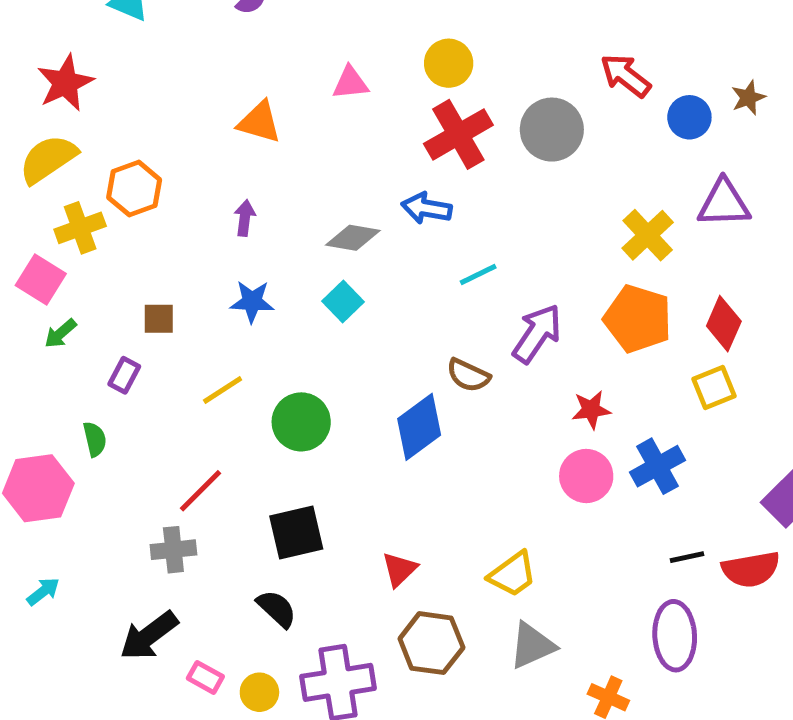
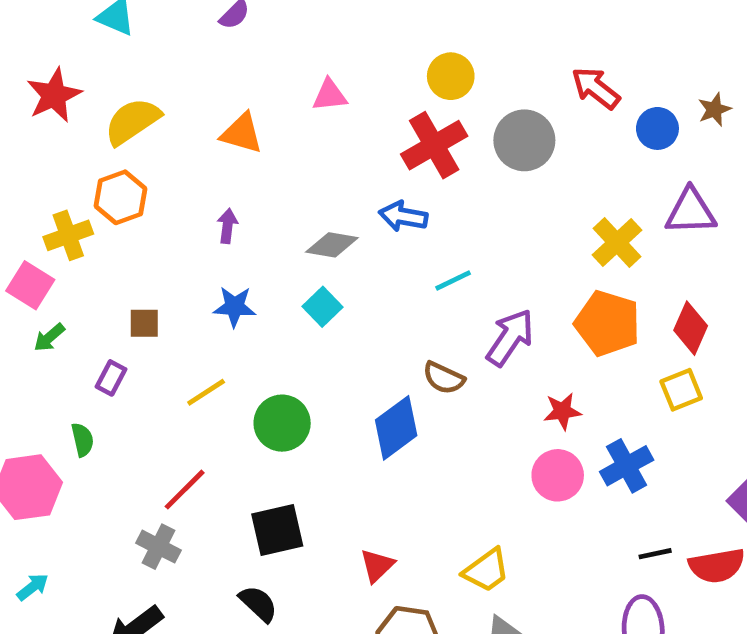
yellow circle: (449, 63) -> (451, 76), moved
yellow semicircle: (48, 159) -> (132, 121), moved
gray cross: (173, 550) -> (159, 547), turned 33

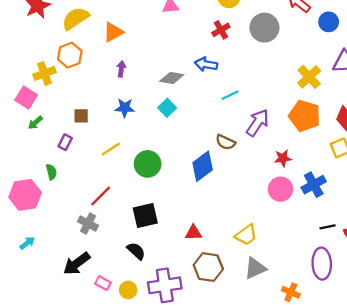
orange triangle: (242, 133) -> (113, 32), moved, turned -45
red cross: (434, 145) -> (221, 30), size x0.6
red triangle: (377, 566) -> (193, 233), turned 42

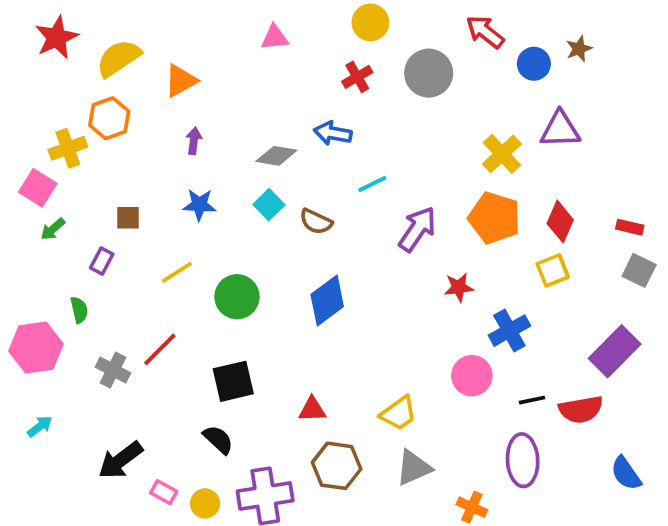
brown semicircle: (225, 142) -> (316, 222), moved
pink circle: (280, 189) -> (472, 376), moved
gray cross: (88, 224) -> (113, 370), moved

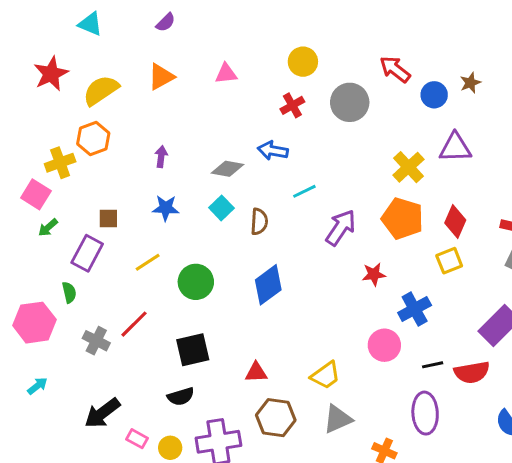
orange triangle: (181, 81) -> (161, 77), moved
brown semicircle: (316, 222) -> (259, 222), turned -112
purple rectangle: (102, 261) -> (87, 253), size x1.6
black semicircle: (218, 440) -> (181, 396), turned 120

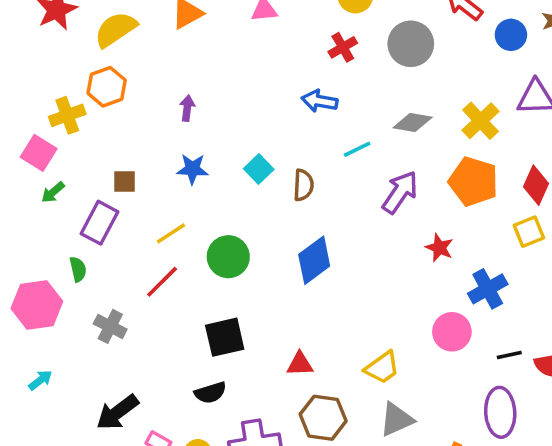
gray diamond: (228, 169) -> (413, 122), moved
red star: (374, 274) -> (439, 248), turned 30
red line: (134, 324) -> (162, 282), moved

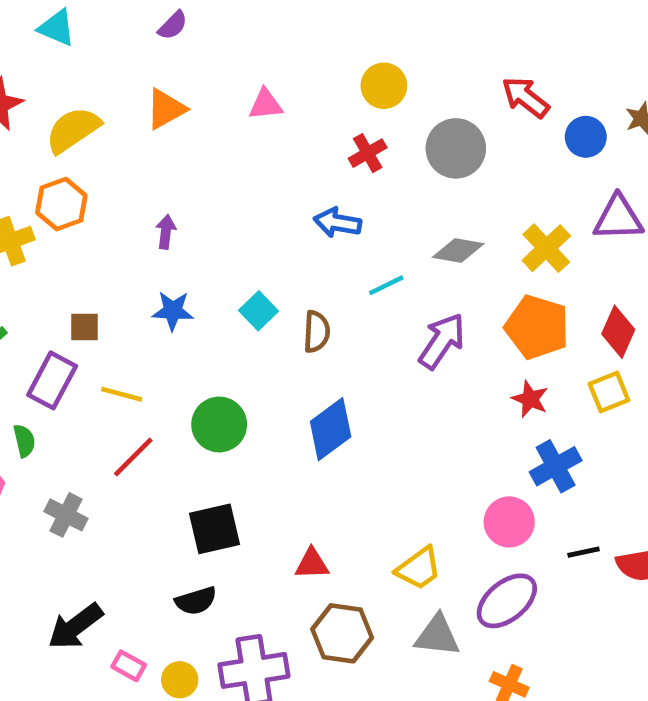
yellow line: (171, 233) -> (122, 394), moved, turned 48
red star: (439, 248) -> (530, 399), moved
purple ellipse: (500, 412) -> (507, 601), moved, turned 54
gray triangle: (396, 419) -> (437, 636), turned 30

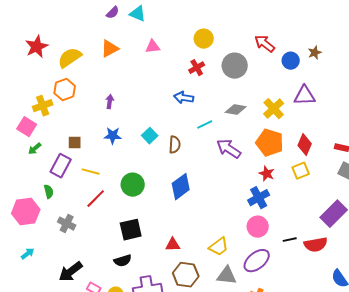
cyan triangle: (57, 28) -> (138, 14), moved
purple arrow: (442, 341) -> (229, 149), turned -90
blue cross: (556, 466) -> (259, 198), moved

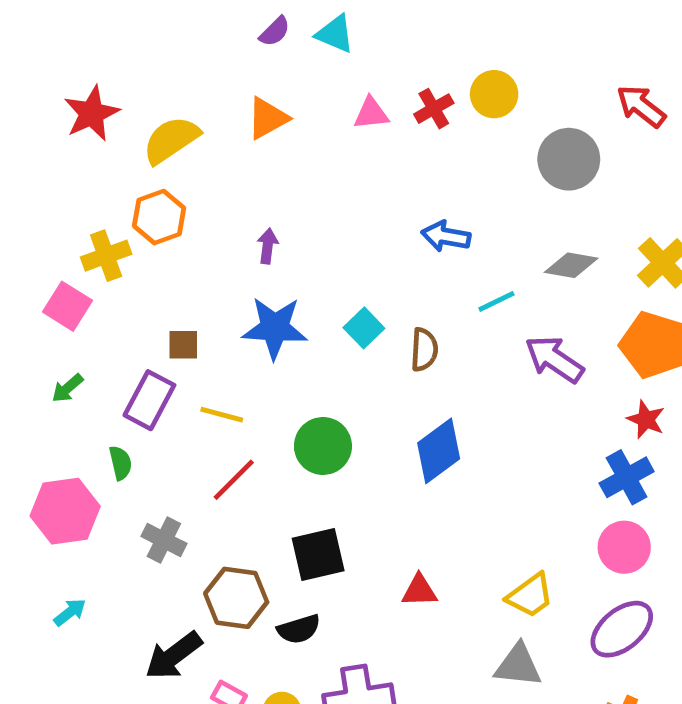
red cross: (197, 68) -> (434, 109), moved
blue star: (113, 136) -> (275, 328), size x1.5
green arrow: (35, 149) -> (67, 388), moved
brown hexagon: (186, 275) -> (236, 598), moved
gray triangle: (227, 276) -> (518, 665), moved

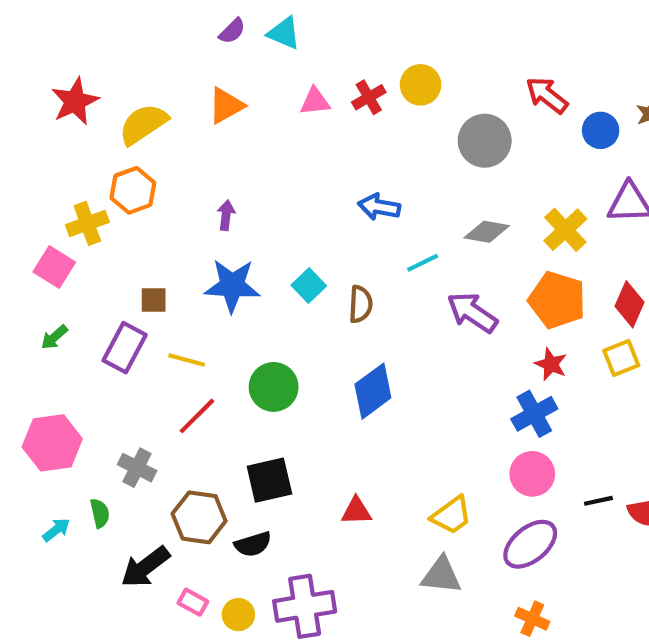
green semicircle: (121, 463) -> (100, 513), moved

